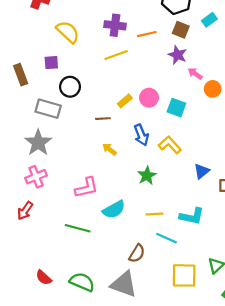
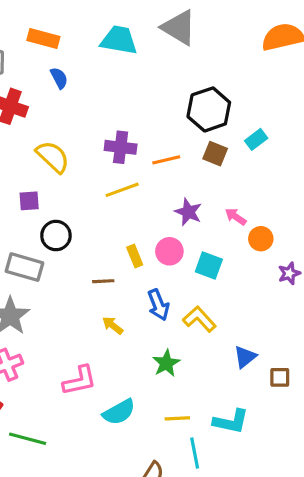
purple star: (178, 55) -> (188, 212), moved
yellow rectangle: (125, 101) -> (135, 256), turned -72
green line: (78, 228) -> (28, 439), moved
cyan line: (167, 238) -> (195, 453), turned 55

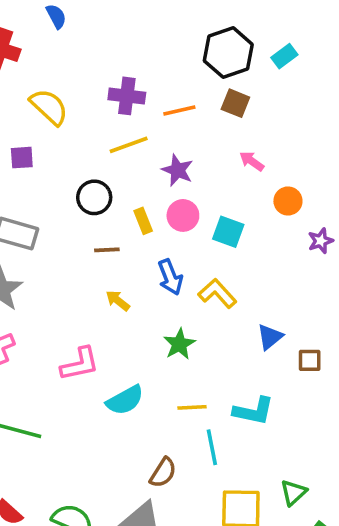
cyan rectangle: (256, 139) -> (284, 56), moved
purple star: (188, 212) -> (178, 170), moved
pink arrow: (236, 217) -> (252, 161), moved
black circle: (56, 236) -> (94, 197), moved

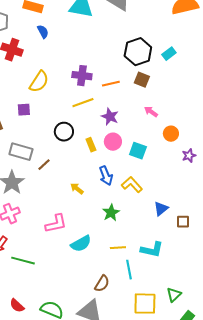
yellow semicircle: (49, 107) -> (39, 82), turned 80
brown line: (107, 250) -> (44, 165), moved, turned -40

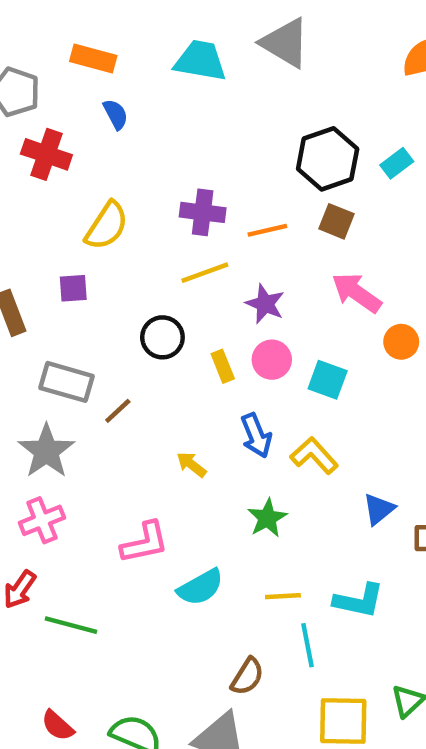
pink arrow: (151, 112) -> (357, 293), size x1.6

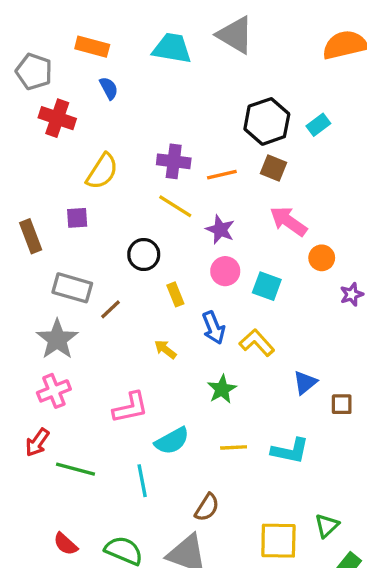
yellow line: (205, 273) -> (175, 206), turned 52
yellow rectangle: (223, 366) -> (175, 294), moved
cyan line: (307, 645) -> (142, 481), moved

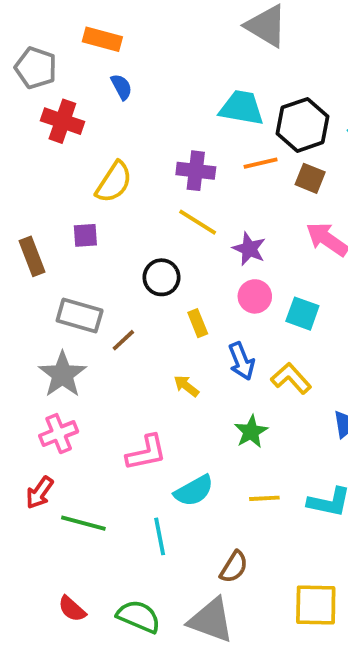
cyan trapezoid: (172, 48) -> (242, 108), moved
orange line: (222, 175) -> (261, 163), moved

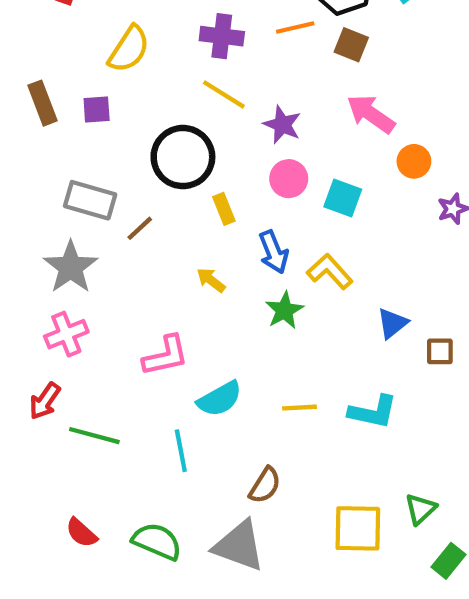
brown rectangle: (32, 256) -> (43, 103), moved
black circle: (162, 277) -> (183, 157), size x1.5
green star: (251, 432) -> (284, 310), moved

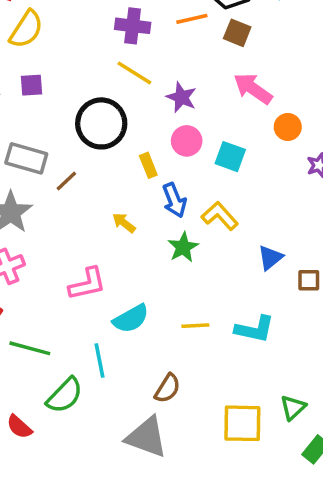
yellow semicircle: (129, 49) -> (26, 29), moved
yellow rectangle: (224, 209) -> (148, 165), moved
green semicircle: (157, 541) -> (65, 395), moved, turned 111

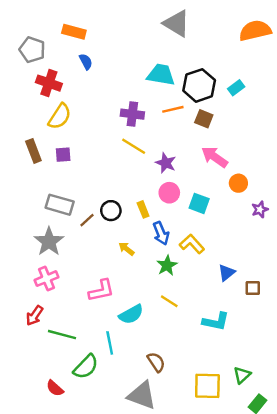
black circle: (101, 123) -> (111, 211), moved, size x0.6
yellow line: (195, 326) -> (169, 301), moved, turned 36
brown semicircle: (167, 388) -> (156, 362), turned -66

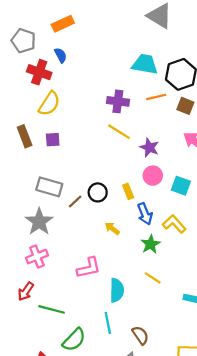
orange rectangle: (74, 32) -> (63, 24), turned -40
blue semicircle: (86, 62) -> (61, 55), moved
cyan semicircle: (131, 314) -> (117, 290), turned -60
cyan line: (110, 343) -> (108, 323), moved

